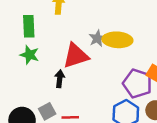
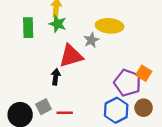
yellow ellipse: (117, 40) -> (110, 26), moved
green star: (29, 55) -> (58, 24), moved

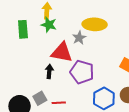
red triangle: (71, 56) -> (62, 52), turned 30
purple pentagon: (127, 83) -> (82, 72), moved

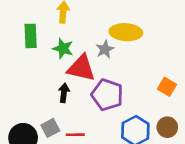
green star: (49, 25) -> (63, 49), moved

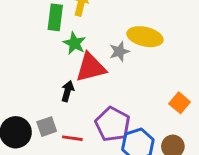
green rectangle: (31, 36) -> (55, 17), moved
red triangle: (81, 68) -> (91, 67), turned -36
purple pentagon: (107, 95) -> (113, 124), moved

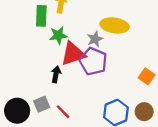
green star: (74, 43) -> (58, 35), turned -30
purple pentagon: (113, 124) -> (93, 61), moved
red line: (72, 138) -> (63, 112), turned 42

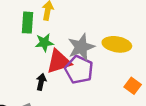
yellow ellipse: (115, 25) -> (117, 44), moved
gray star: (95, 39) -> (81, 47), size x1.6

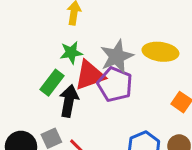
green rectangle: (28, 23) -> (52, 83), moved, turned 36
black arrow: (41, 82) -> (69, 101), size x1.5

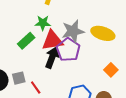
black arrow: (69, 101) -> (52, 58), moved

